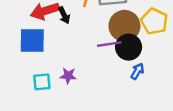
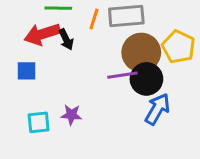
blue square: (32, 40) -> (27, 71), size x0.6
blue arrow: (137, 71) -> (157, 109), size x1.5

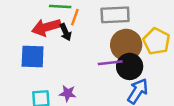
orange line: (94, 19) -> (75, 17), moved
blue square: (27, 71) -> (33, 57), size x1.5

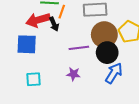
purple line: (110, 63) -> (79, 48), moved
purple star: (68, 93) -> (73, 74), moved

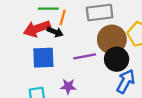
black arrow: (54, 24) -> (55, 32), turned -40
blue square: (27, 44) -> (43, 58), moved
purple star: (73, 74) -> (68, 86), moved

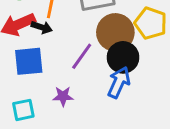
purple line: (85, 56) -> (82, 56), turned -40
blue arrow: (126, 81) -> (119, 82), moved

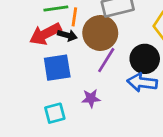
brown circle: (115, 32) -> (100, 33), moved
blue arrow: (119, 82) -> (142, 82), turned -104

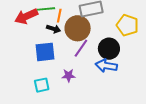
red arrow: (45, 34) -> (26, 16), moved

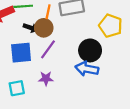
orange line: (59, 16) -> (48, 12), moved
brown circle: (78, 28) -> (44, 28), moved, size x0.7
purple line: (81, 48) -> (48, 49), moved

